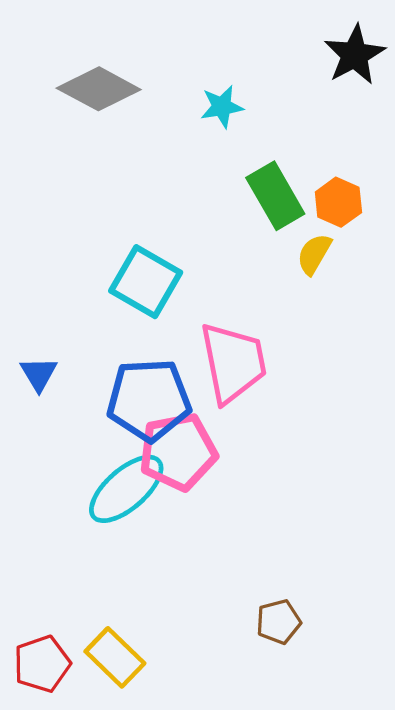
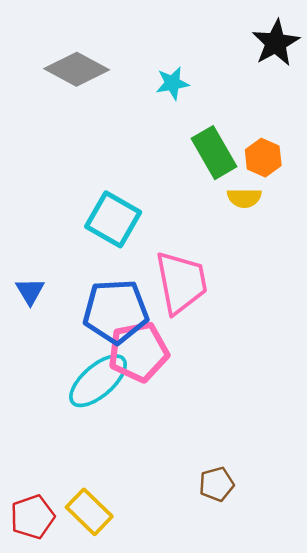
yellow semicircle: (314, 254) -> (244, 198), turned -120

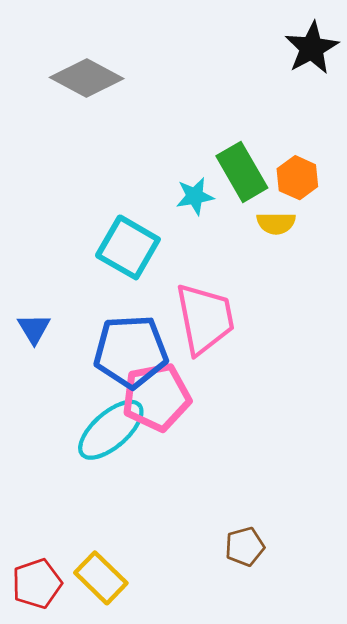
cyan star: (172, 83) -> (195, 196), moved

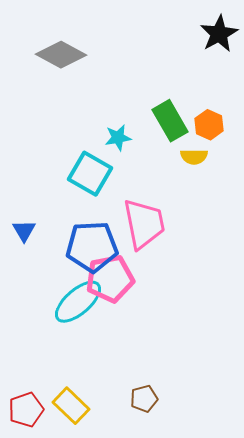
cyan star: (195, 196) -> (118, 138), moved
brown pentagon: (245, 547) -> (144, 399), moved

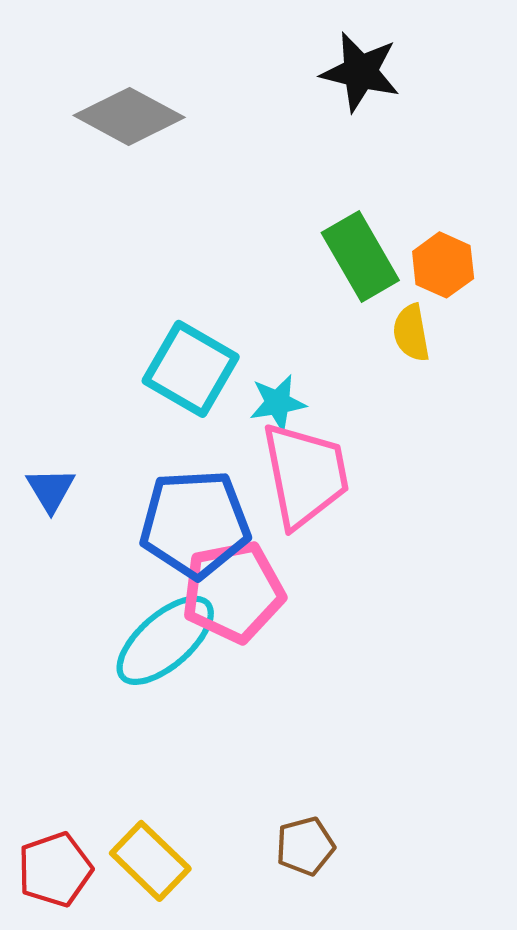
black star: (219, 34) -> (360, 72), moved, turned -30
cyan star: (118, 138) -> (278, 403), moved
yellow semicircle: (194, 157) -> (411, 333), turned 80

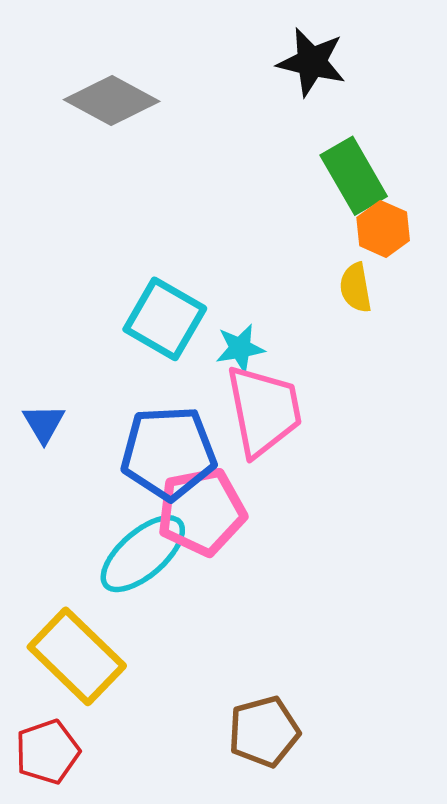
green rectangle: (360, 256) -> (354, 176), moved
brown pentagon: (305, 846) -> (264, 732), size x1.4
yellow rectangle: (150, 861) -> (77, 656), moved, size x1.4

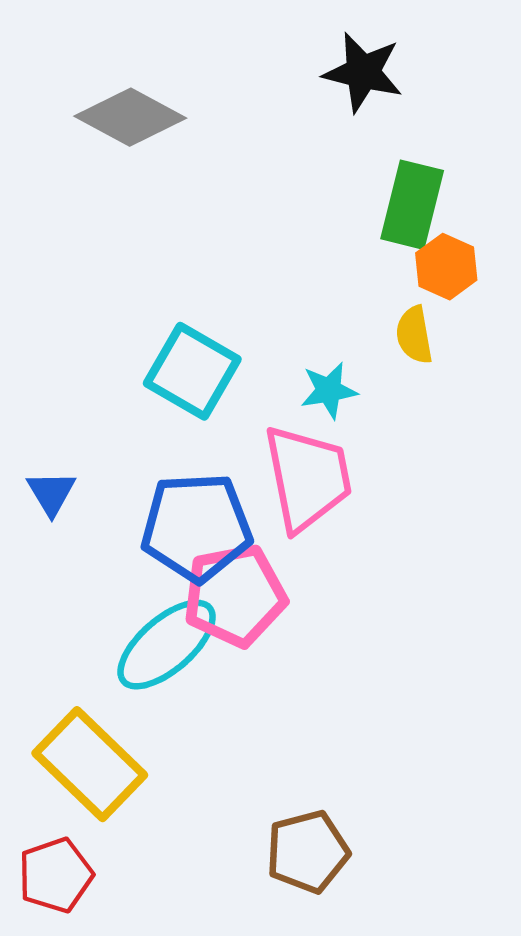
green rectangle: (354, 176) -> (412, 205), turned 44
cyan star: (240, 348) -> (329, 390), moved

